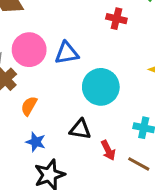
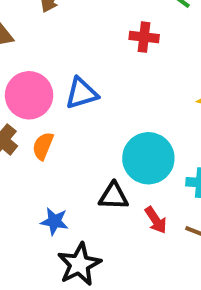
cyan circle: (101, 87) -> (148, 158), moved
orange semicircle: (29, 106) -> (43, 146), moved

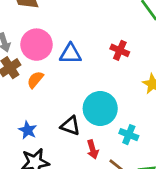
red cross: (144, 37) -> (120, 50), moved

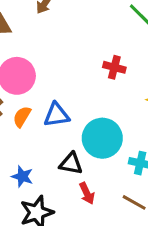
blue triangle: (70, 54) -> (56, 115), moved
red arrow: (93, 149) -> (87, 193), moved

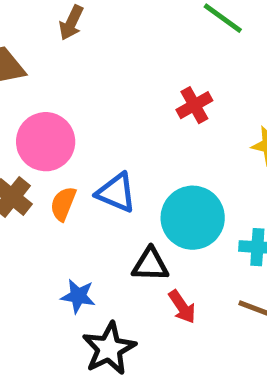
red cross: (114, 67) -> (194, 105), turned -35
blue triangle: (56, 115) -> (116, 193), turned 40

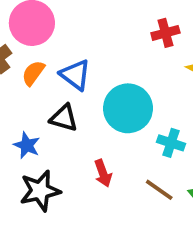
red cross: (194, 105) -> (165, 33), moved
black triangle: (150, 264) -> (64, 118), moved

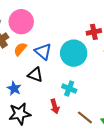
cyan circle: (128, 108) -> (74, 53), moved
cyan cross: (171, 143) -> (69, 88), moved

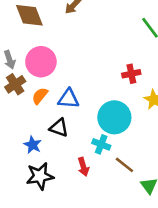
blue triangle: (43, 52) -> (68, 99), turned -36
cyan circle: (74, 53) -> (114, 117), moved
brown line: (85, 117) -> (124, 165), moved

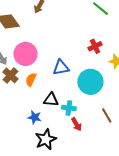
blue triangle: (68, 99) -> (61, 68), moved
cyan cross: (101, 144) -> (69, 108), moved
brown line: (124, 165) -> (107, 115), turned 35

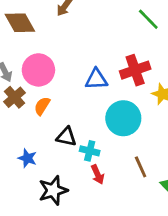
red cross: (95, 46) -> (135, 70), size x1.5
blue triangle: (61, 68) -> (96, 79), moved
blue star: (35, 117) -> (27, 158), moved

